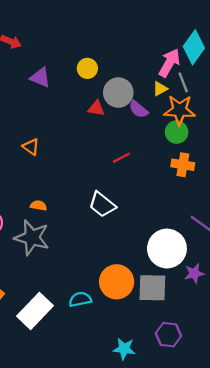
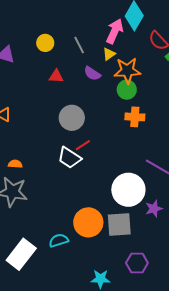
gray line: (183, 82) -> (79, 45), moved
gray circle: (118, 93) -> (72, 118), moved
red line: (121, 158) -> (83, 145), moved

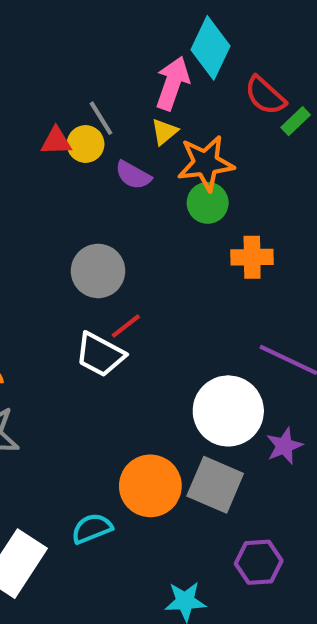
yellow circle: (45, 43) -> (86, 144), moved
red triangle: (56, 76) -> (56, 141), moved
orange cross: (135, 117) -> (252, 257), moved
gray square: (119, 224) -> (215, 485), turned 32

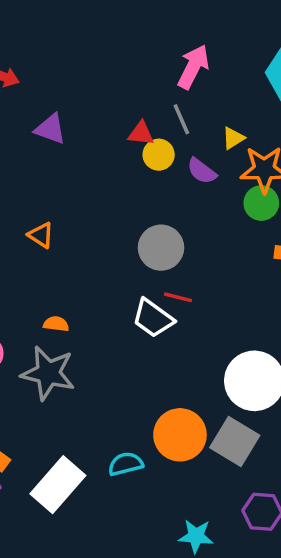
pink arrow: (172, 83) -> (193, 67), moved
yellow circle: (86, 144) -> (159, 155), moved
red line: (126, 326) -> (178, 297), turned 44

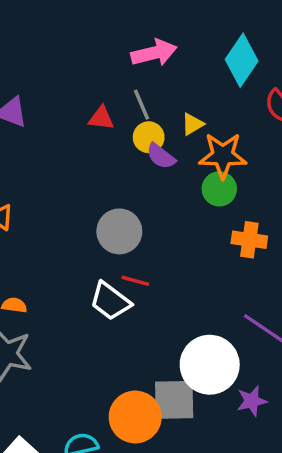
pink arrow: (193, 67) -> (154, 53), turned 48
yellow circle: (159, 155) -> (149, 137), moved
gray square: (235, 442) -> (174, 400), moved, turned -33

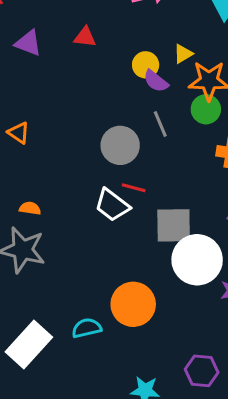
gray line: (141, 105) -> (160, 124), moved
red triangle: (101, 118) -> (85, 37), moved
gray square: (174, 400) -> (174, 225), moved

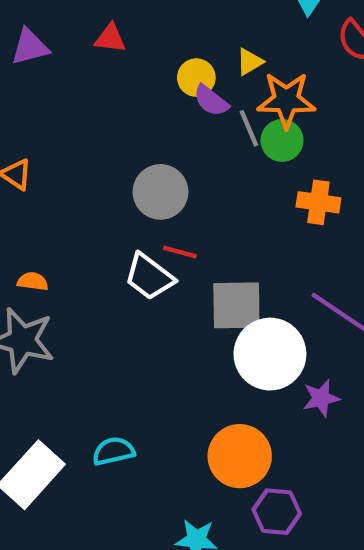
purple triangle: (28, 43) -> (30, 47), turned -36
gray line: (160, 124) -> (249, 128), moved
orange circle: (133, 304) -> (240, 456), moved

